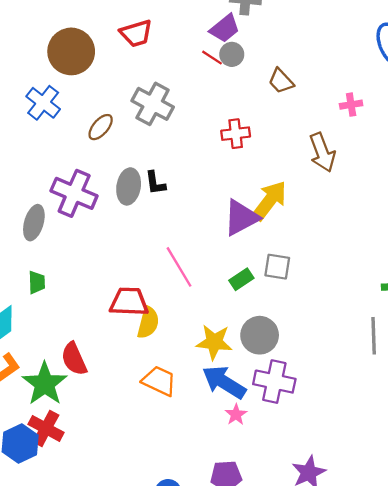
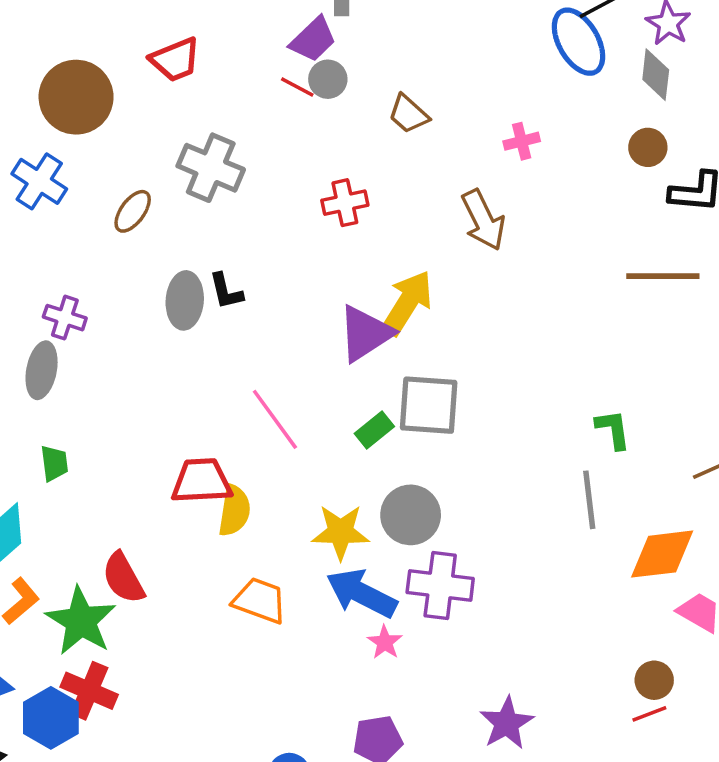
purple cross: (74, 193) -> (65, 318), moved, size x0.6
gray square: (277, 267) -> (429, 405), size x1.5

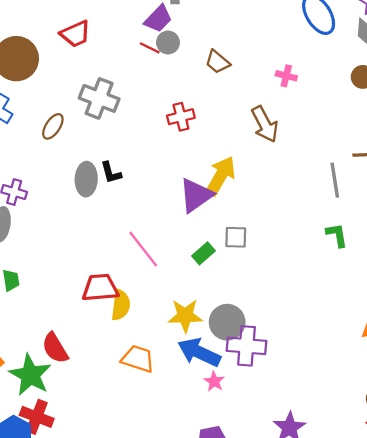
pink cross: (522, 141) -> (286, 76), turned 30
gray square: (429, 405) -> (236, 237), size x0.6
green L-shape: (613, 429) -> (337, 235), moved
gray line: (589, 500) -> (335, 180), moved
gray circle: (411, 515) -> (227, 322), moved

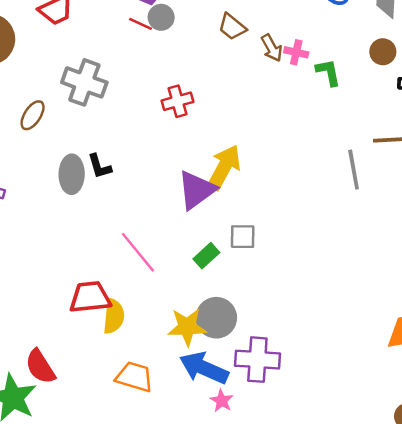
brown trapezoid: (217, 62) -> (232, 27), moved
brown arrow: (265, 124) -> (272, 48), moved, size x0.7
green L-shape: (337, 235) -> (328, 72), moved
gray circle: (227, 322) -> (216, 318), moved

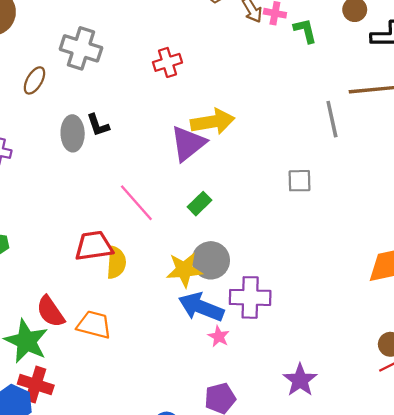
yellow arrow: (224, 167) -> (213, 122), turned 54
gray square: (243, 237) -> (300, 181), moved
orange trapezoid: (134, 377) -> (94, 325), moved

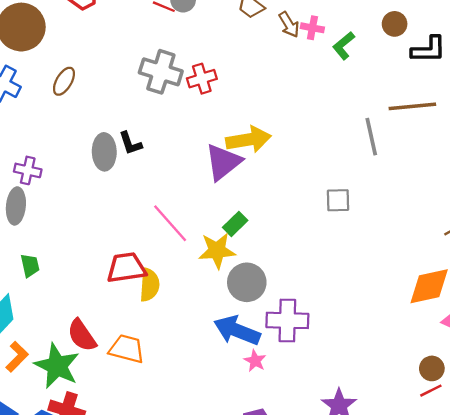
green L-shape: (305, 31) -> (344, 46), turned -116
gray cross: (81, 48) -> (161, 72), moved
brown ellipse: (34, 80) -> (64, 81), moved
yellow star: (184, 270) -> (217, 251), moved

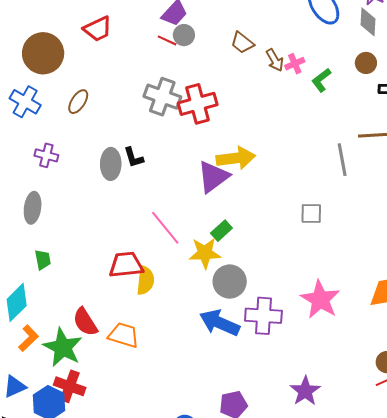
pink cross: (312, 28) -> (295, 64), turned -36
red cross: (202, 79) -> (198, 104), size x1.5
purple cross: (28, 170) -> (46, 155), moved
pink star: (255, 361) -> (320, 299), moved, size x2.0

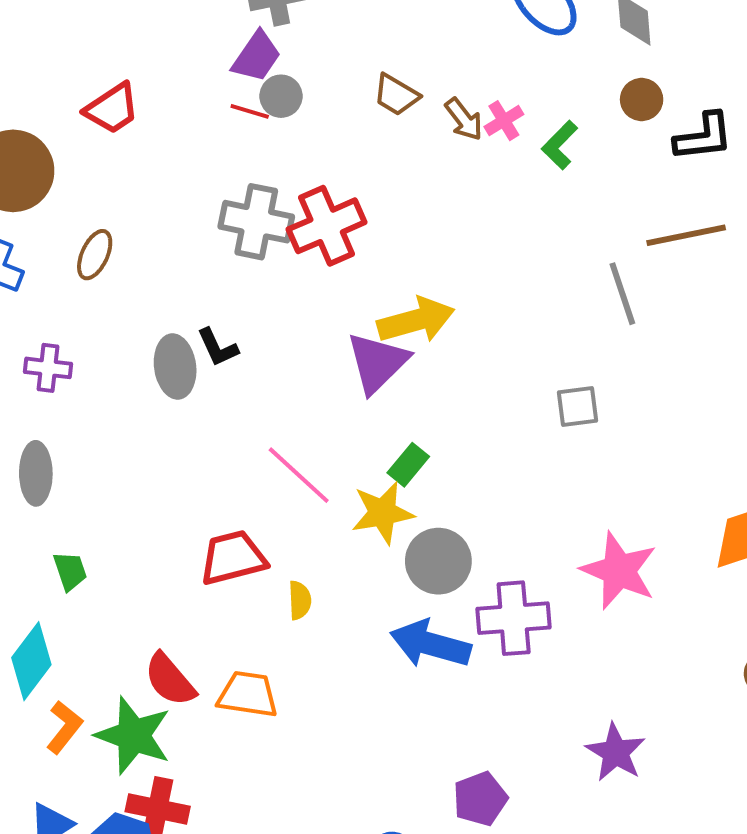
yellow semicircle: (145, 280) -> (300, 600), moved, size x0.7

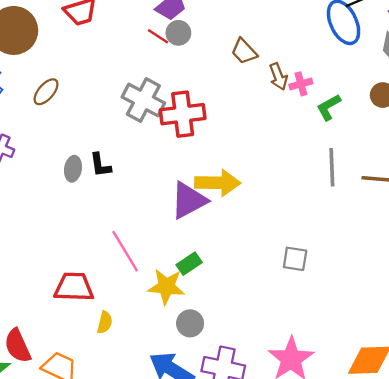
gray line: (622, 294) -> (332, 167), moved
gray ellipse: (175, 367) -> (73, 169), size x0.7
gray circle: (438, 561) -> (190, 323), size x0.7

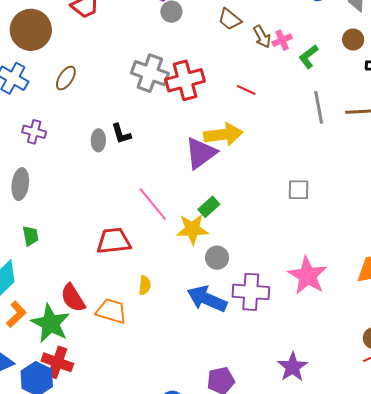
red line: (158, 36) -> (246, 90), moved
yellow semicircle: (105, 322) -> (145, 285), moved

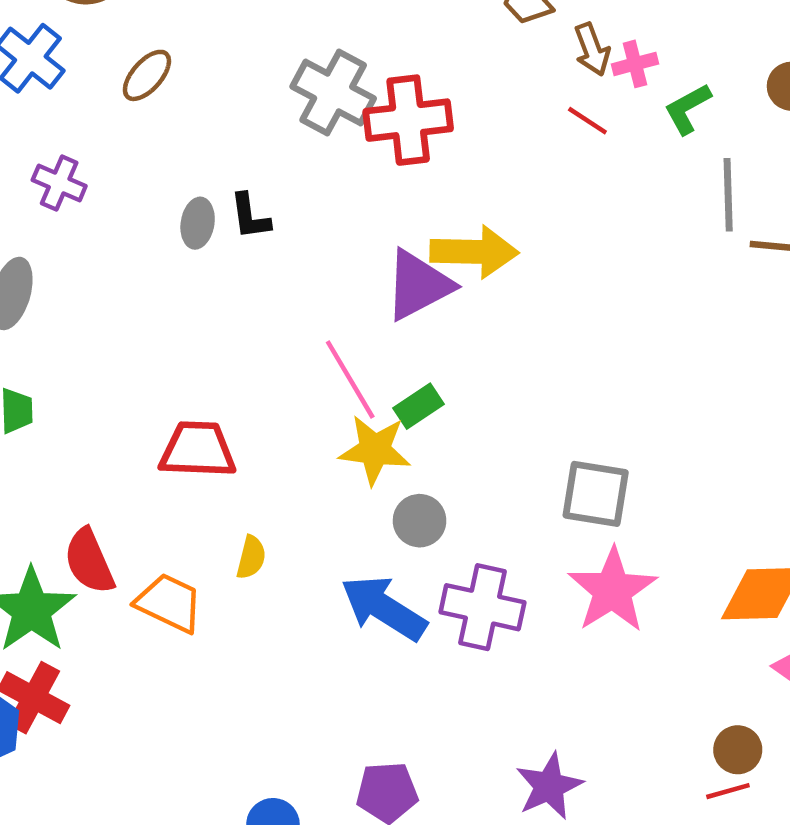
red line: (246, 90) -> (587, 121), moved
gray line: (319, 107) -> (728, 195), moved
gray square: (299, 190) -> (596, 494), moved, size x1.4
pink line: (153, 204) -> (350, 379), moved

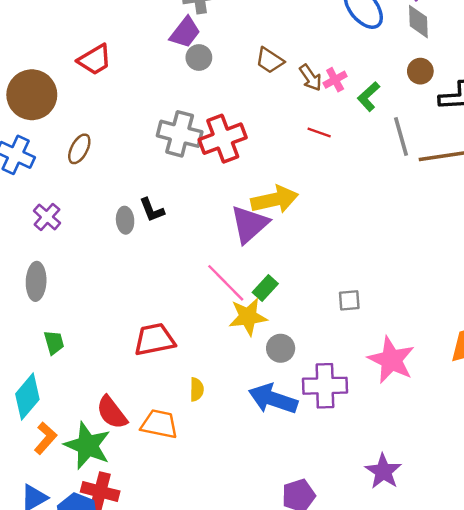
red line: (587, 121) -> (319, 132), moved
purple cross: (59, 183) -> (47, 217), turned 32
gray square: (596, 494) -> (349, 300), moved, size x0.6

